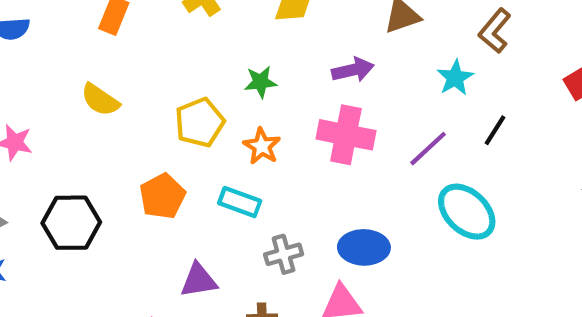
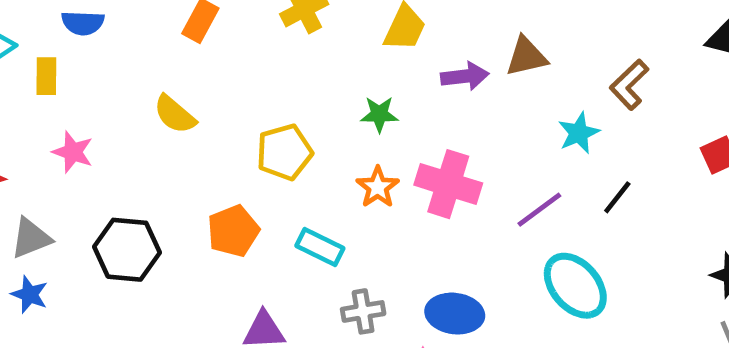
purple arrow: (353, 70) -> (465, 76), moved
green star: (260, 82) -> (379, 114), moved
orange star: (262, 146) -> (378, 187), moved

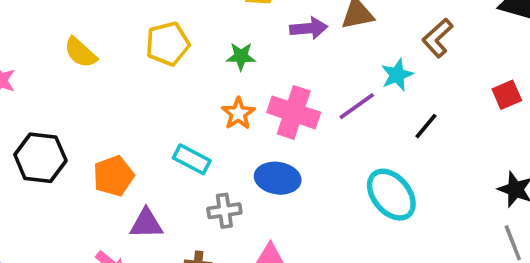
yellow pentagon: (284, 152) -> (168, 44), moved
purple line: (539, 210) -> (357, 106), moved
orange pentagon: (233, 231) -> (113, 176), moved
blue ellipse: (455, 314) -> (278, 178), moved

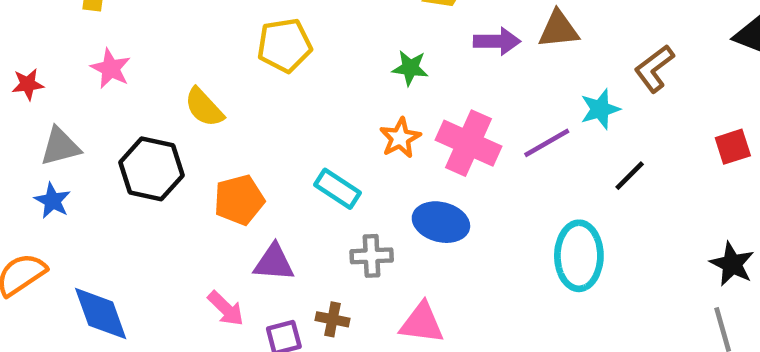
yellow pentagon: (168, 44) -> (284, 45), moved
yellow semicircle: (80, 53) -> (204, 107), moved
cyan ellipse: (391, 195) -> (579, 256), turned 34

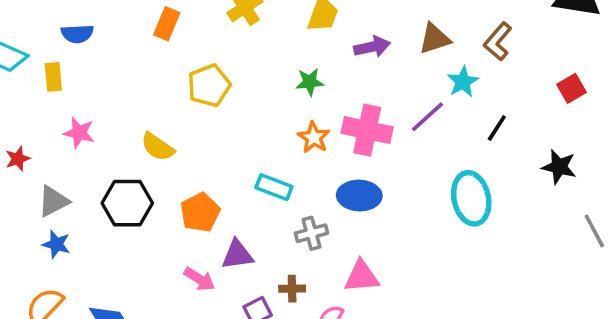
brown triangle: (559, 29) -> (435, 39), moved
black star: (732, 264) -> (559, 167), moved
pink arrow: (226, 309) -> (199, 279), moved

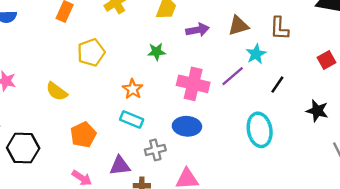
brown L-shape: (498, 41) -> (279, 28), turned -40
orange star: (314, 138) -> (133, 89), moved
black hexagon: (127, 203) -> (23, 148), moved
purple triangle: (237, 255) -> (120, 166), moved

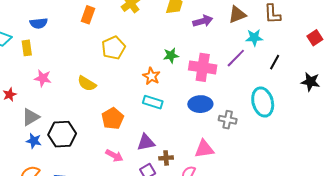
green star: (157, 52) -> (171, 55), moved
cyan star: (256, 54) -> (254, 38), turned 30
gray cross: (155, 150) -> (228, 120), moved, turned 30

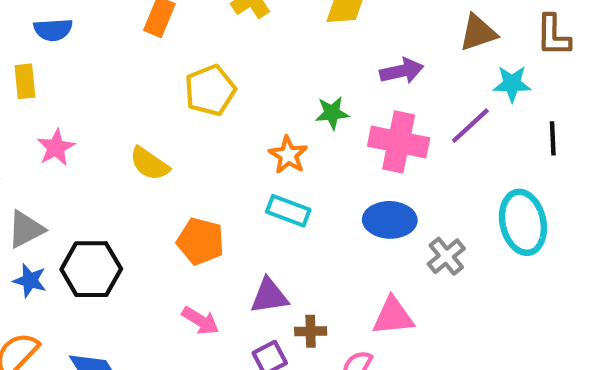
purple arrow: (203, 21) -> (402, 71), moved
black line: (275, 62) -> (553, 138), turned -35
pink star: (43, 78) -> (56, 148), turned 30
orange pentagon: (113, 118) -> (201, 241), turned -30
gray cross: (228, 120) -> (446, 256), turned 36

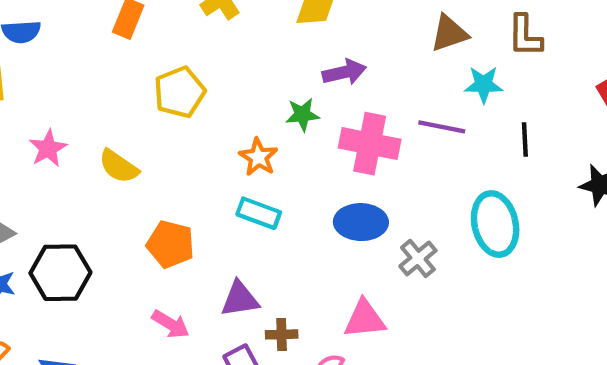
purple arrow: (402, 71) -> (344, 72), moved
purple line: (470, 126) -> (442, 127), turned 54
pink star: (56, 148) -> (48, 148), moved

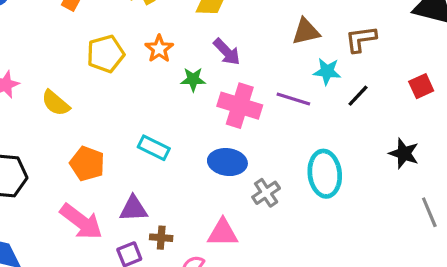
brown L-shape: (525, 36) -> (361, 39), turned 76
purple arrow: (344, 72) -> (227, 52), turned 52
black line: (525, 139) -> (358, 96), moved, turned 40
orange star: (258, 157) -> (159, 49), moved
pink arrow: (171, 324) -> (81, 222), size x1.6

